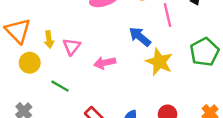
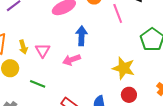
blue arrow: (140, 37) -> (82, 36), moved, turned 60
yellow star: (159, 62) -> (124, 68), moved

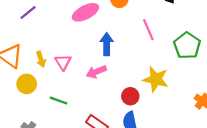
pink line: (118, 13) -> (148, 30), moved
red circle: (129, 95) -> (130, 96), moved

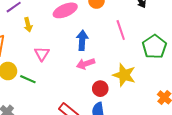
yellow arrow: (41, 59) -> (28, 25), moved
pink arrow: (96, 72) -> (86, 64), moved
green line: (59, 101) -> (28, 79), moved

